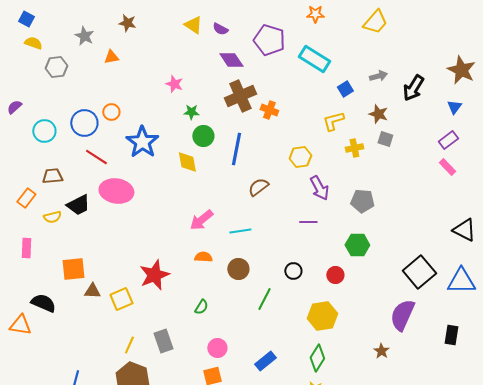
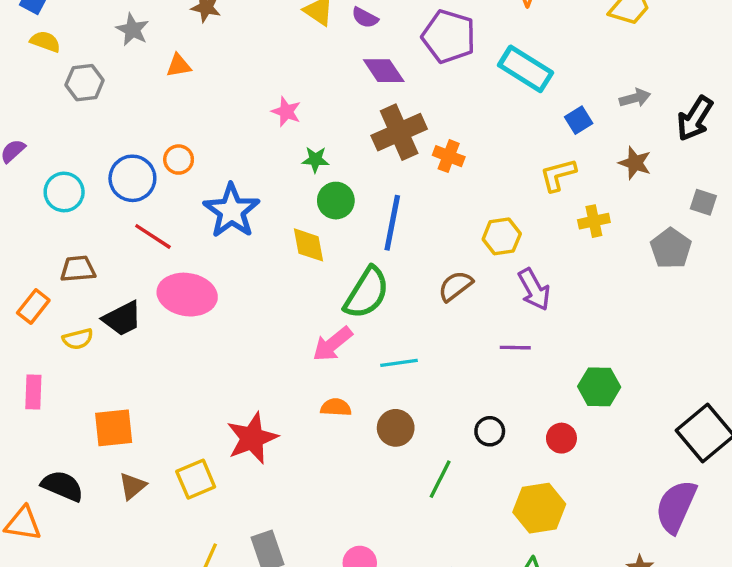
gray square: (385, 139) -> (703, 202), moved
brown semicircle: (258, 187) -> (455, 286), moved
gray pentagon: (362, 201) -> (671, 248), moved, turned 30
brown triangle: (92, 291) -> (132, 486), moved, turned -42
green semicircle: (201, 307) -> (367, 293), moved, size x2.0

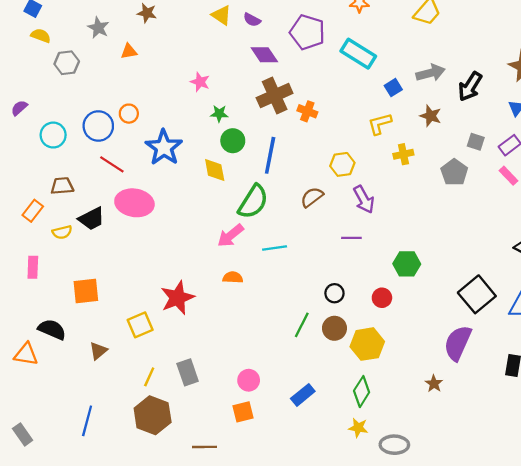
gray arrow: (635, 98) -> (431, 73), size x1.4
brown circle: (396, 428) -> (334, 328), moved
brown triangle: (132, 486) -> (98, 351), moved

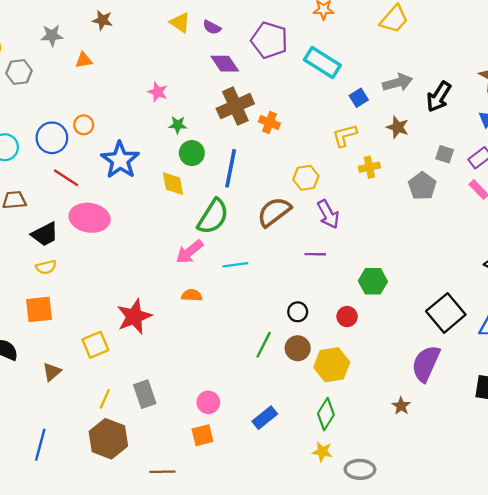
gray star: (98, 28) -> (52, 35), turned -30
brown semicircle: (312, 197) -> (274, 212), size x1.4
yellow semicircle: (62, 232) -> (46, 267), moved

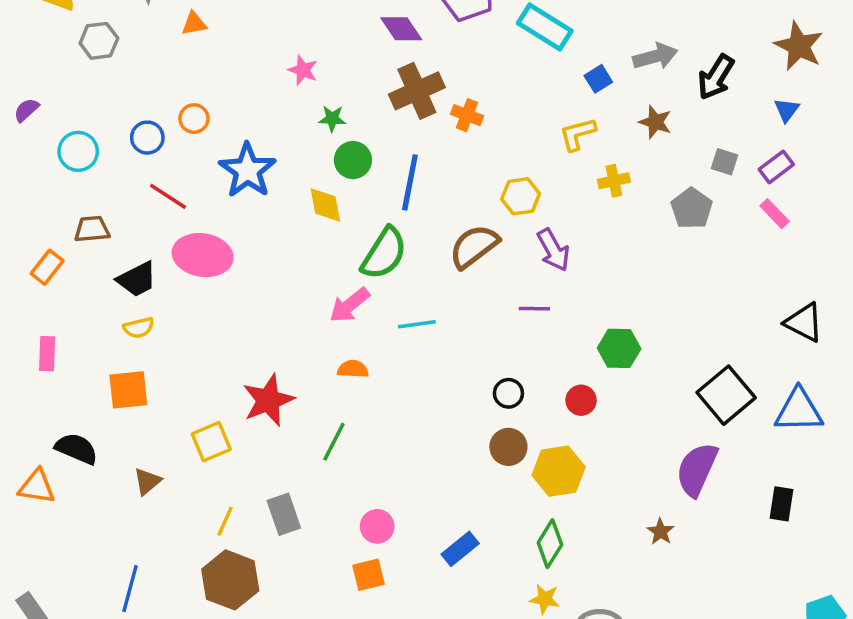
blue circle: (52, 138) -> (147, 138), size x0.7
green line: (264, 345) -> (334, 442), moved

